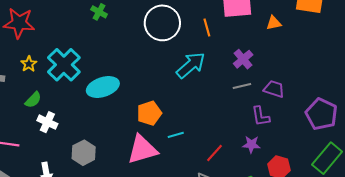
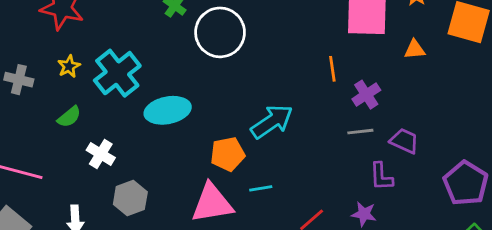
white circle: (162, 23) -> (220, 32), moved
orange line: (207, 28) -> (332, 69), moved
cyan arrow: (191, 65) -> (272, 122), moved
white cross: (47, 122) -> (101, 154), moved

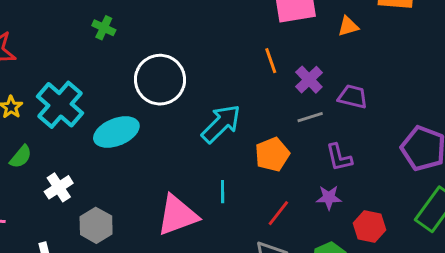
white circle: (220, 32) -> (160, 80), moved
purple trapezoid: (404, 141) -> (353, 97), moved
white cross: (101, 154) -> (59, 187), turned 36
orange pentagon: (228, 154) -> (272, 154), moved
cyan line: (261, 188) -> (223, 192), turned -70

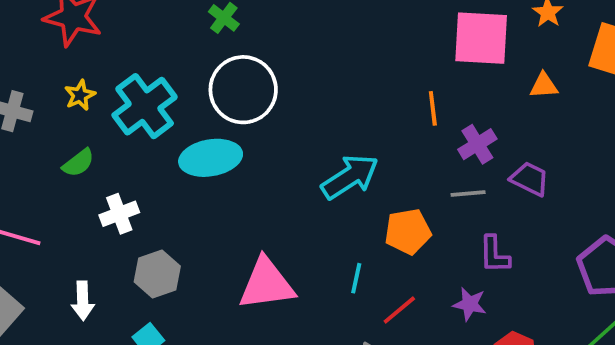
white circle: (160, 80) -> (243, 90), moved
cyan line: (223, 192) -> (356, 278), moved

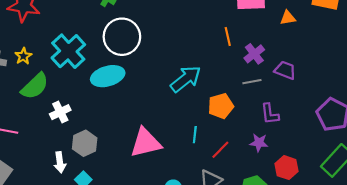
yellow star: (80, 95) -> (23, 56), moved
green semicircle: (78, 163) -> (35, 86), size x1.6
white arrow: (83, 301) -> (60, 162), moved

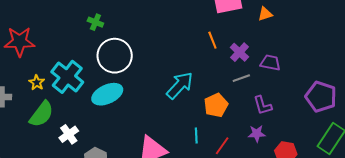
yellow star: (23, 56) -> (37, 82), moved

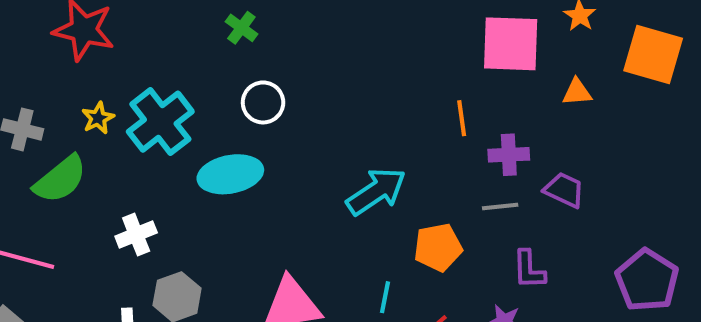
purple cross: (239, 52) -> (509, 155), turned 30
white circle: (115, 56) -> (263, 102), size x0.6
green semicircle: (41, 114) -> (60, 179), moved

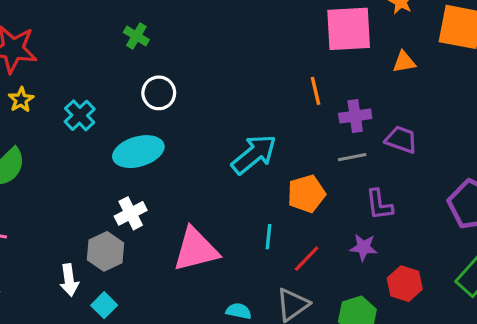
yellow star: (98, 118) -> (21, 100), moved
cyan cross: (160, 122) -> (80, 115), size x0.6
white cross: (136, 235) -> (131, 213), moved

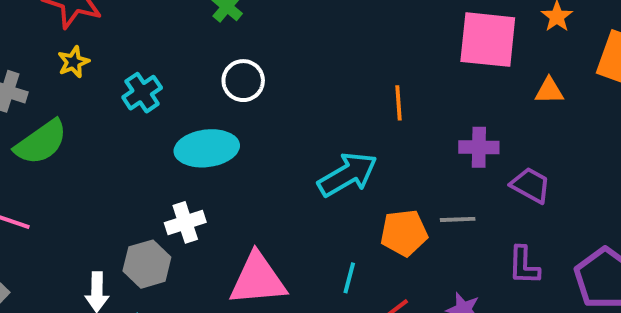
orange line: (315, 91) -> (398, 103), moved
gray line: (352, 157) -> (458, 219), moved
purple L-shape: (379, 205) -> (524, 266), moved

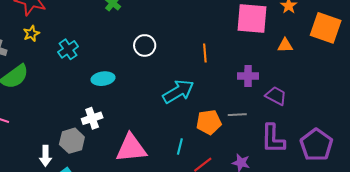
white circle: (243, 81) -> (145, 45), moved
cyan ellipse: (207, 148) -> (103, 79), size x0.7
purple L-shape: (524, 266) -> (273, 139), size x1.4

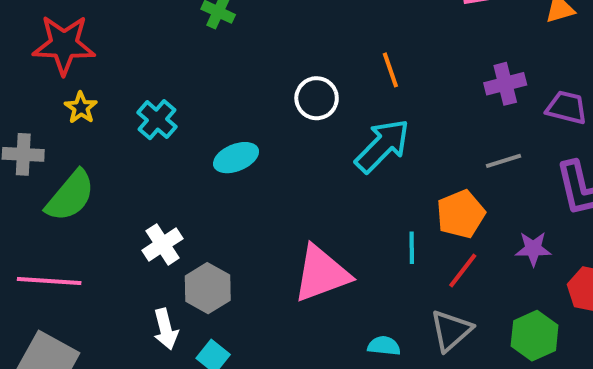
white circle: (145, 45) -> (317, 98), moved
orange line: (205, 53) -> (390, 70), moved
white cross: (92, 118) -> (162, 244), moved
orange pentagon: (209, 122) -> (461, 214), moved

